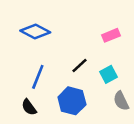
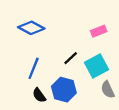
cyan square: (108, 74) -> (96, 66), size x1.5
black semicircle: (29, 107) -> (39, 95), moved

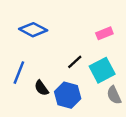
blue line: (34, 68) -> (19, 73), moved
black semicircle: (39, 95) -> (41, 88), moved

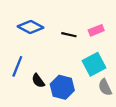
black line: (75, 62) -> (69, 35), moved, turned 56

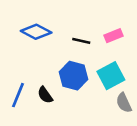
blue line: (17, 66) -> (18, 95), moved
blue hexagon: (62, 87) -> (74, 76), moved

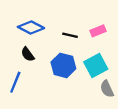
black semicircle: (45, 95) -> (28, 54), moved

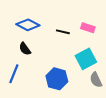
pink rectangle: (98, 31) -> (88, 28), turned 40
blue hexagon: (63, 65) -> (57, 79), moved

